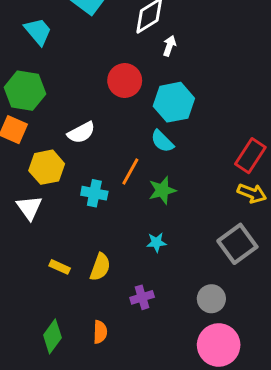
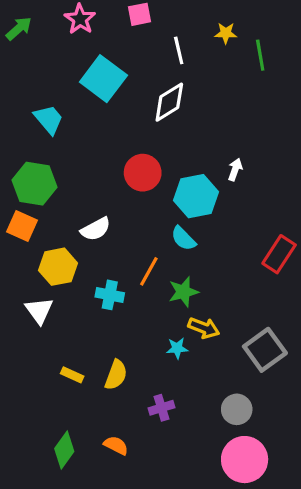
white arrow: (169, 46) -> (235, 170), moved
yellow arrow: (252, 193) -> (204, 328), moved
orange semicircle: (100, 332) -> (116, 445), turned -65

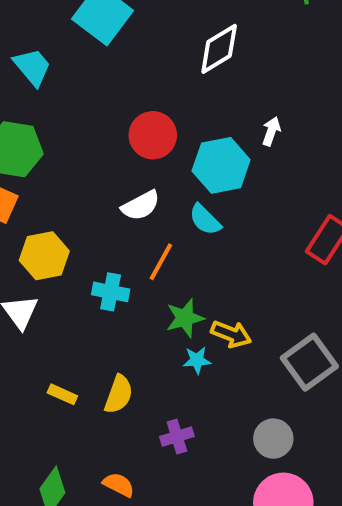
white diamond: (169, 102) -> (219, 49), moved
white semicircle: (96, 229) -> (141, 206), moved
green star: (183, 292) -> (185, 318), moved

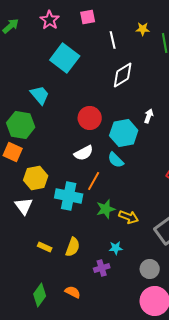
cyan trapezoid: (32, 67) -> (40, 95), moved
cyan cross: (111, 292) -> (69, 196), size x1.5
cyan star: (197, 360) -> (116, 248), moved

